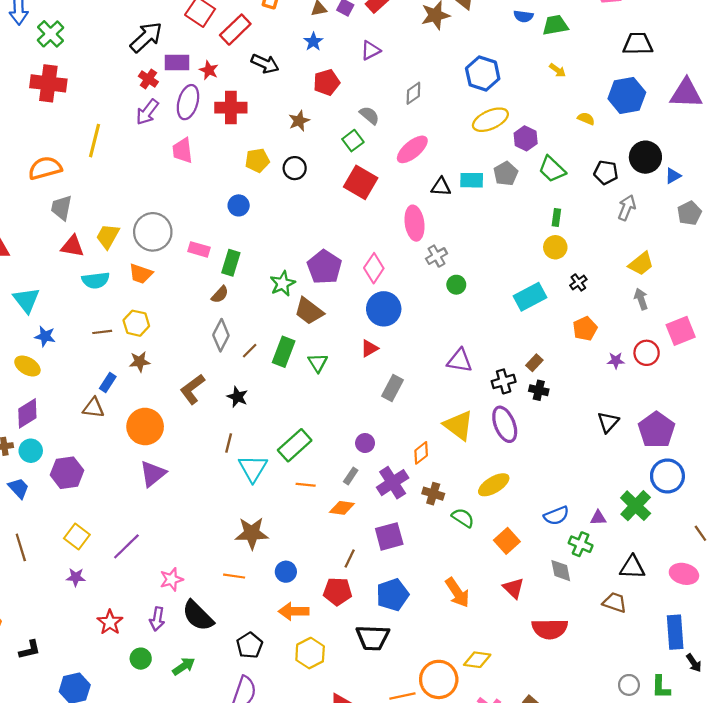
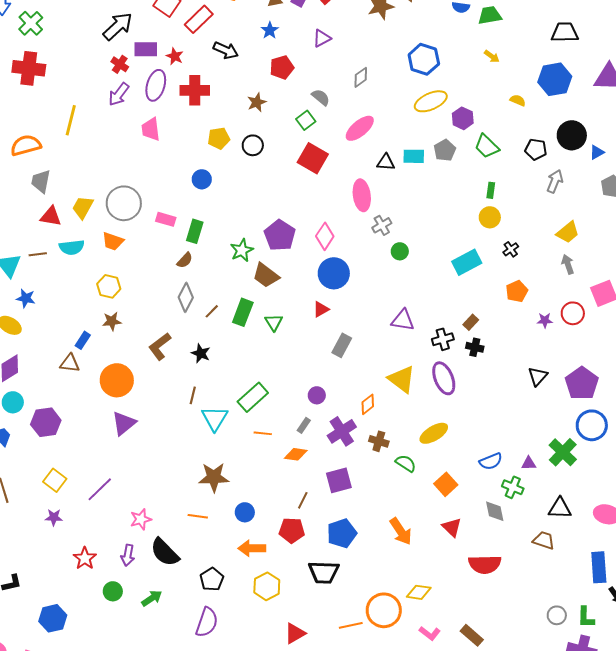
brown line: (102, 332) -> (38, 254), moved

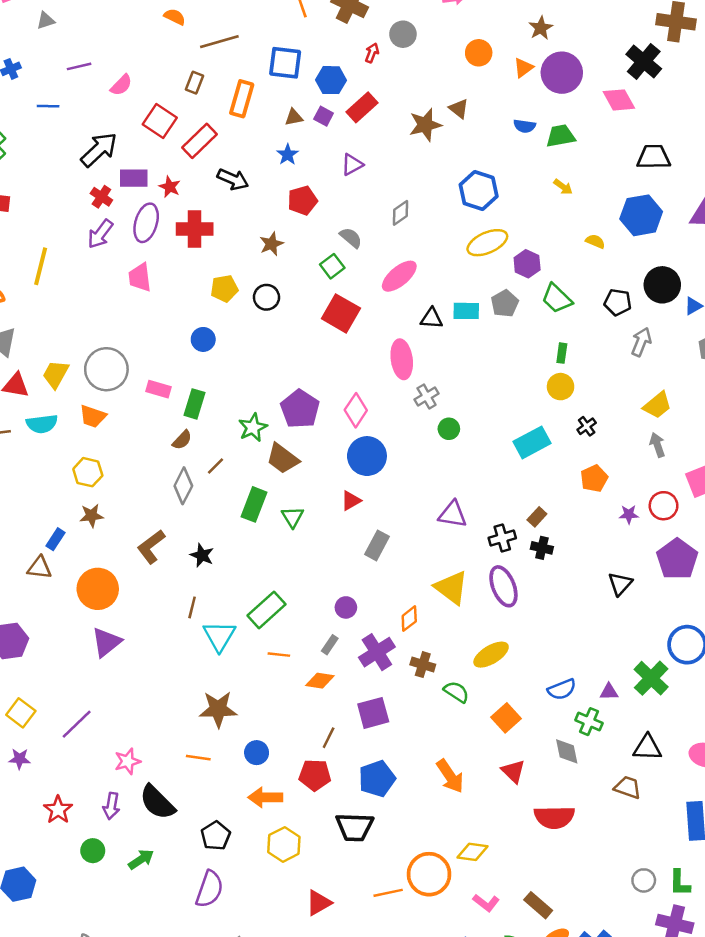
brown line: (212, 311) -> (216, 466), moved
purple pentagon: (582, 383) -> (677, 559), moved

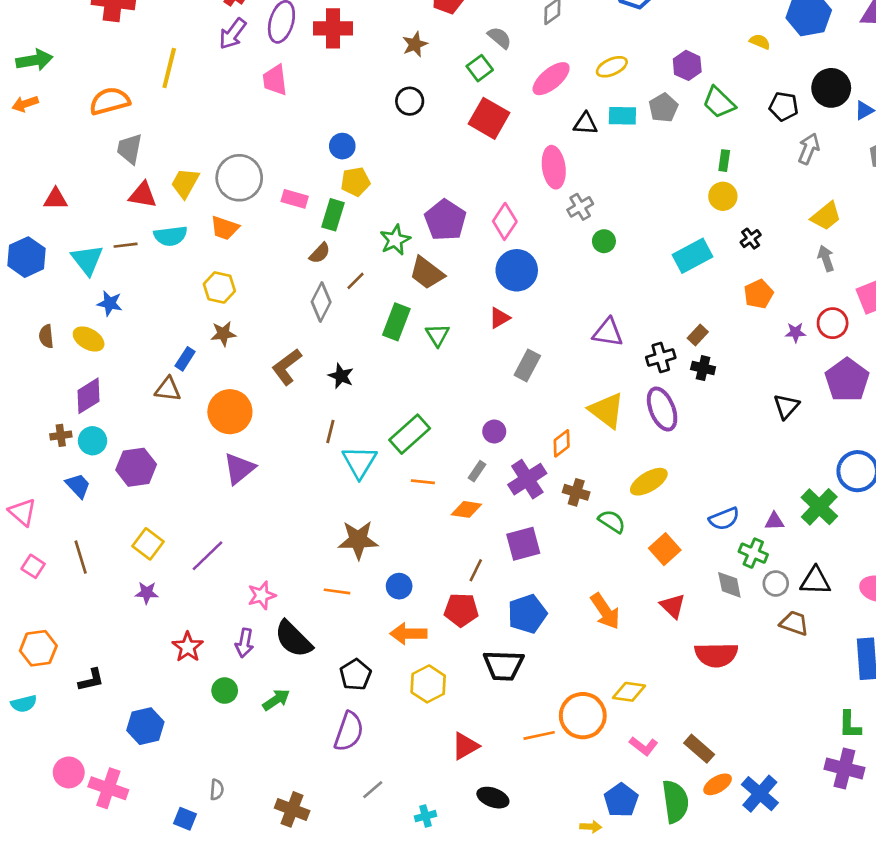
yellow ellipse: (487, 243) -> (612, 67), moved, size x0.7
yellow pentagon: (224, 289) -> (355, 182), moved
gray circle: (644, 880) -> (776, 583), moved

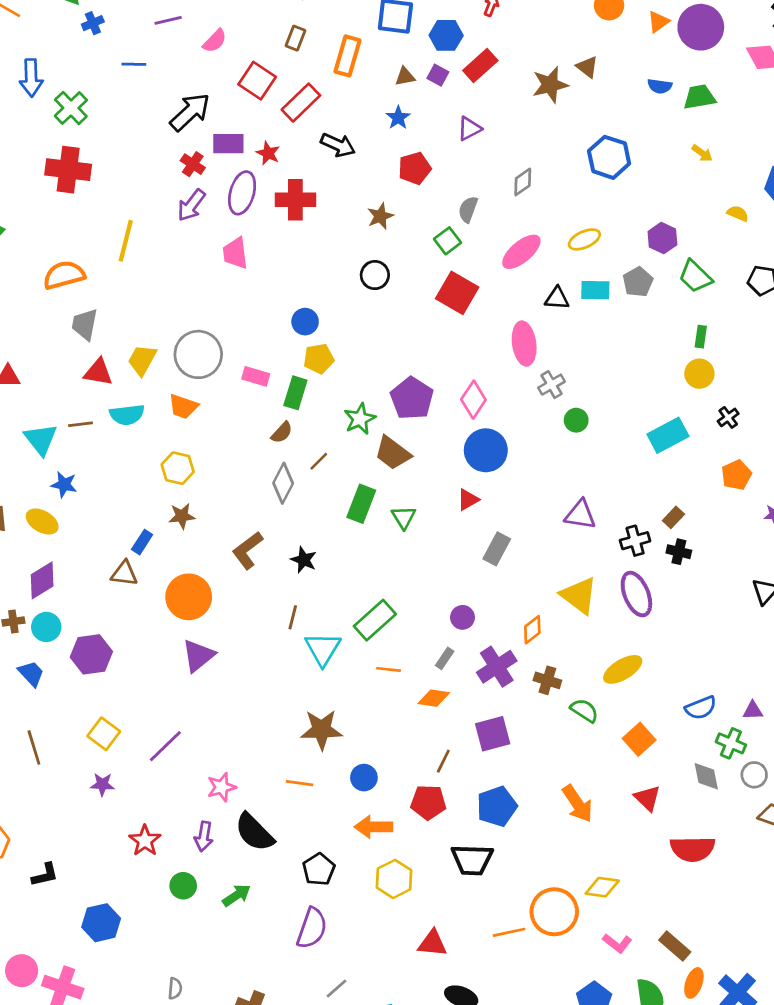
gray semicircle: (500, 38) -> (468, 209), turned -110
red triangle: (465, 746) -> (432, 943), turned 36
orange ellipse: (718, 784) -> (694, 983), turned -40

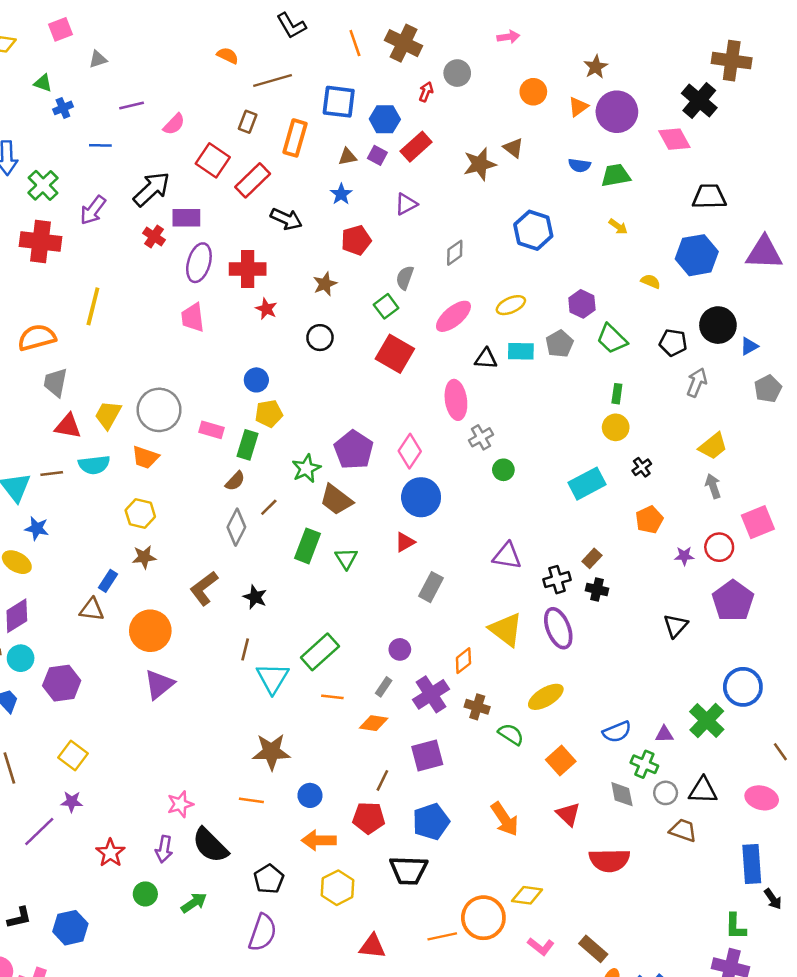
red star: (268, 153) -> (266, 309), moved
purple arrow: (191, 205) -> (93, 210), moved
purple line: (165, 746) -> (39, 832), moved
black L-shape: (45, 875) -> (19, 918), moved

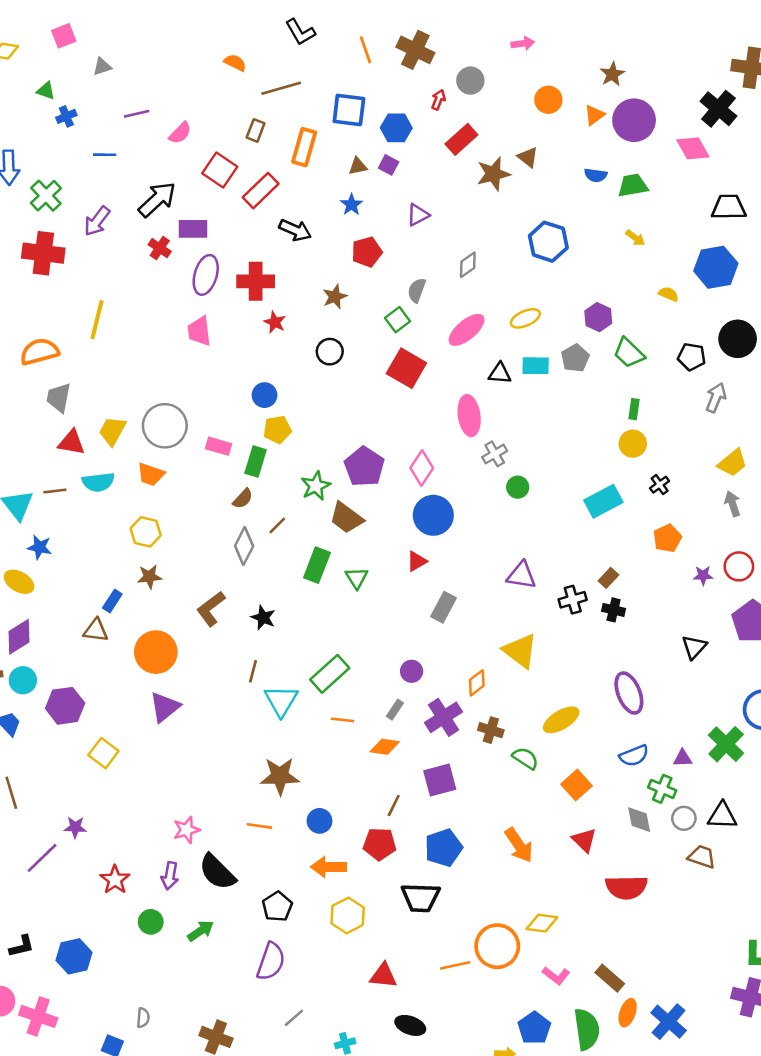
red rectangle: (416, 147) -> (461, 139), moved
purple ellipse: (558, 628) -> (629, 693), moved
yellow square: (73, 755) -> (103, 753), moved

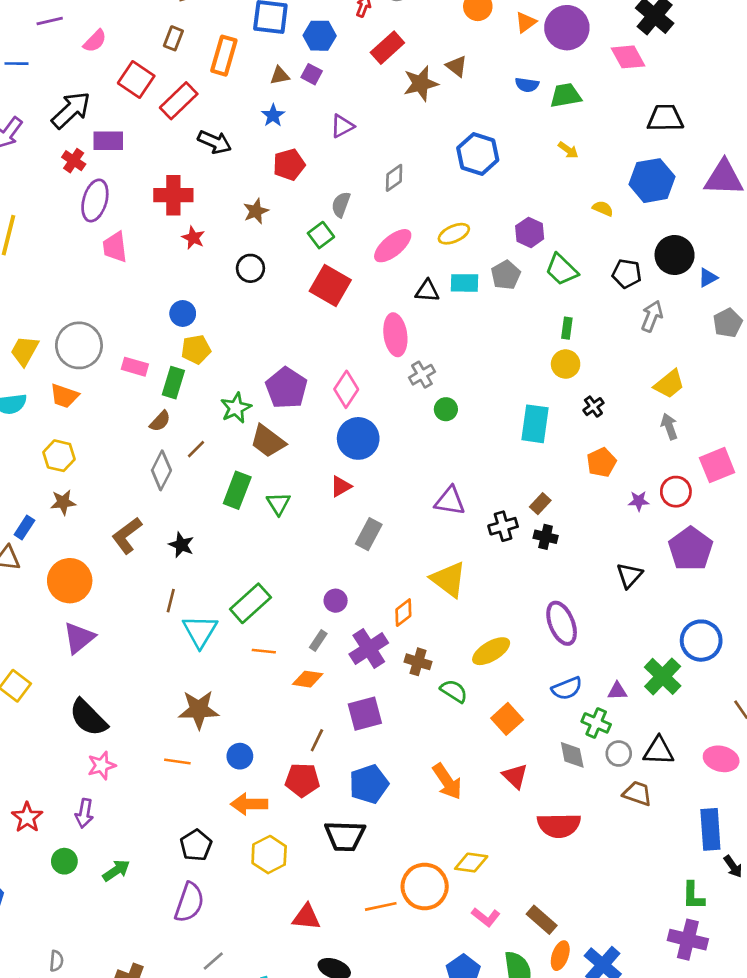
purple ellipse: (206, 275) -> (95, 200), moved
cyan rectangle: (603, 501) -> (535, 424), turned -54
black semicircle: (217, 872) -> (88, 718), moved

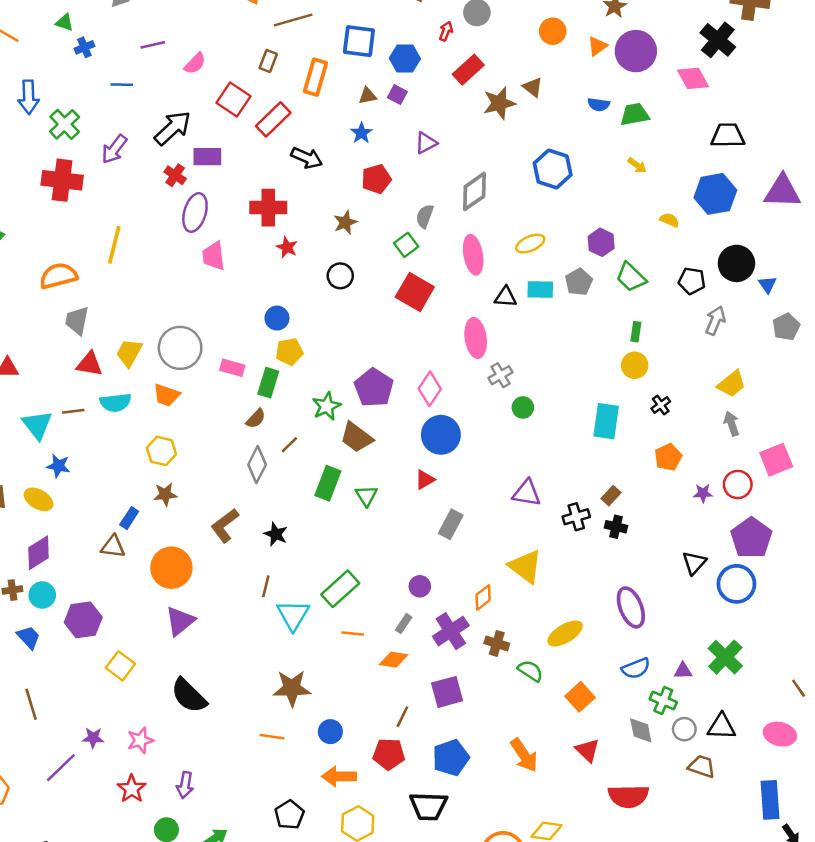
gray diamond: (394, 178) -> (474, 191), size x1.5
pink ellipse: (393, 246) -> (473, 255), turned -60
blue triangle: (708, 278) -> (768, 285), turned -36
blue circle: (701, 641) -> (736, 584), moved
pink star: (102, 765) -> (140, 740), moved

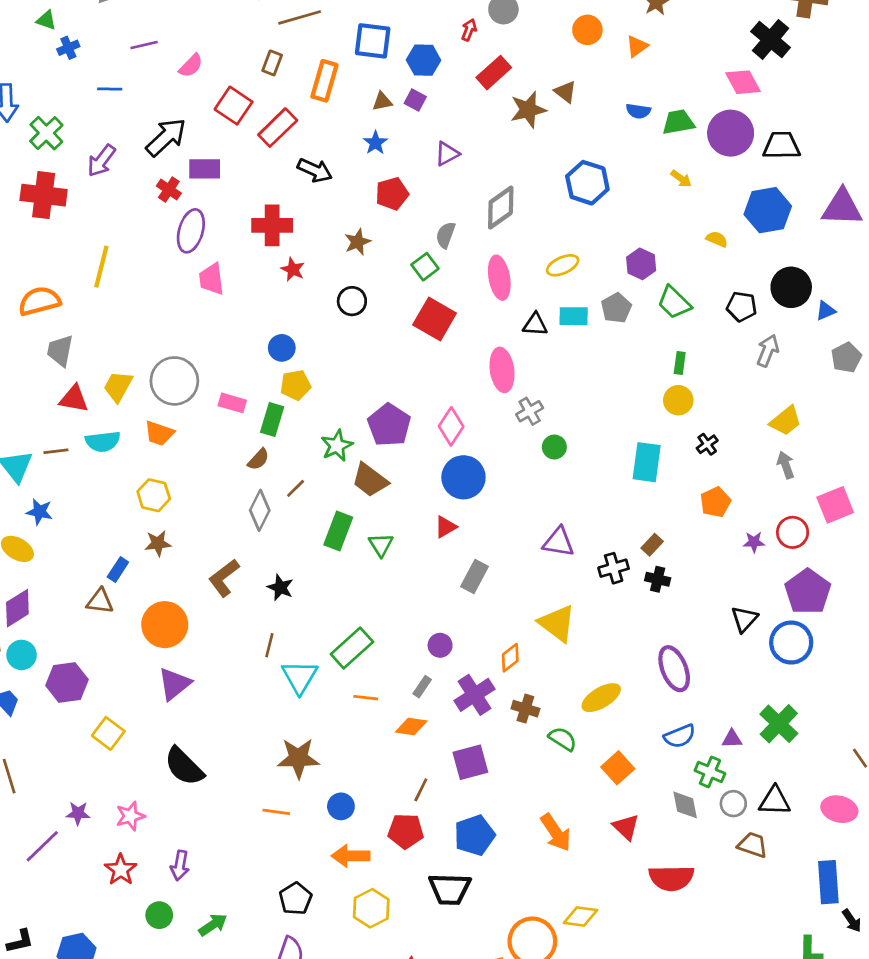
purple circle: (636, 51) -> (731, 133), moved
blue triangle: (768, 285) -> (826, 311), turned 42

